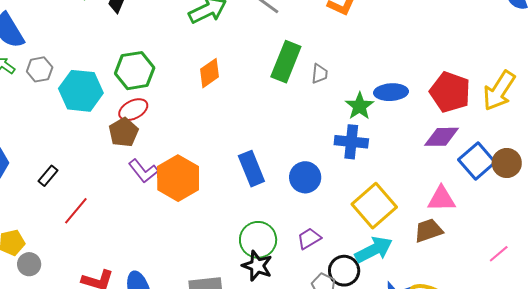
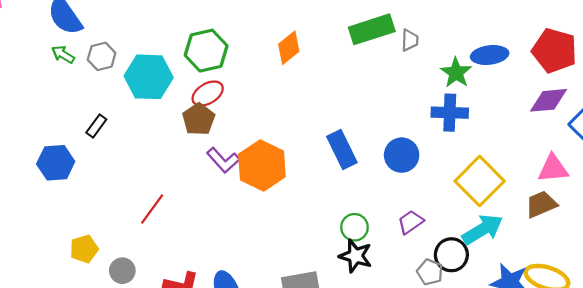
green rectangle: (286, 62) -> (372, 29), turned 54
black rectangle: (48, 176) -> (96, 126), moved
green circle: (258, 240) -> (354, 227), size x0.7
gray circle: (29, 264) -> (122, 271), moved

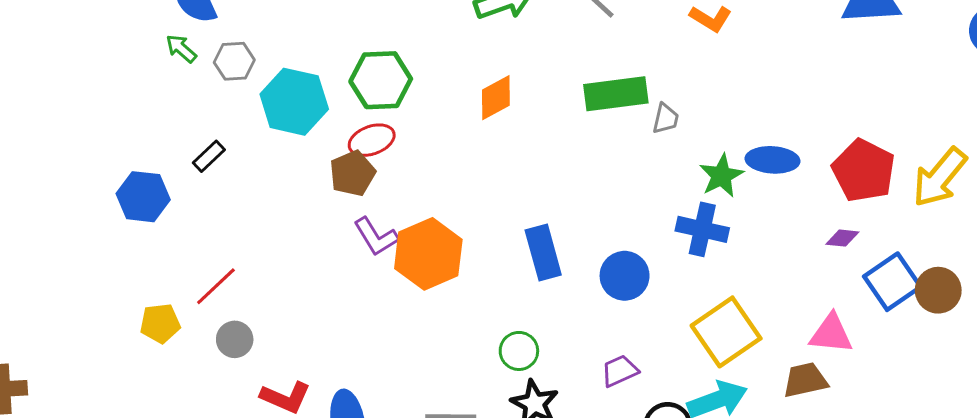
purple diamond: (548, 100) -> (842, 238), size x0.6
red line: (152, 209) -> (216, 286), moved
green circle: (354, 227) -> (519, 351), moved
gray circle: (122, 271) -> (235, 339), moved

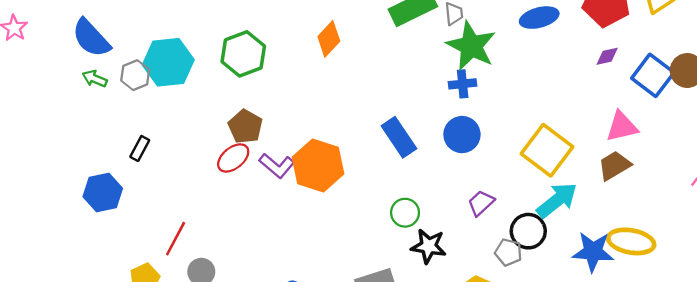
cyan hexagon: (294, 102) -> (168, 62), moved
red ellipse: (372, 140) -> (233, 158), moved
green star: (721, 176) -> (471, 46), moved, size x1.5
blue cross: (702, 229) -> (463, 84), moved, size x0.7

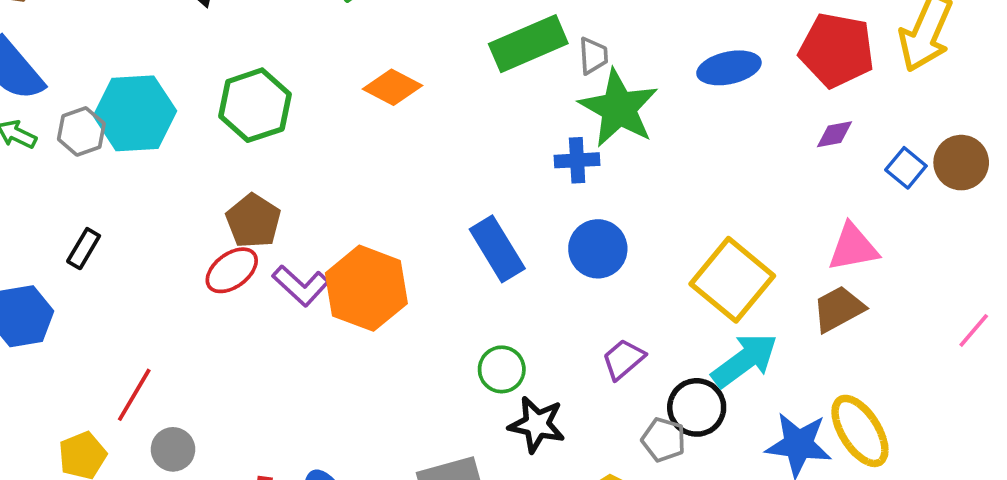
orange diamond: (329, 39) -> (392, 87), turned 72
blue square: (653, 75) -> (906, 168), size x0.6
blue cross: (463, 84) -> (577, 160), moved
yellow ellipse: (631, 241) -> (860, 431), turned 45

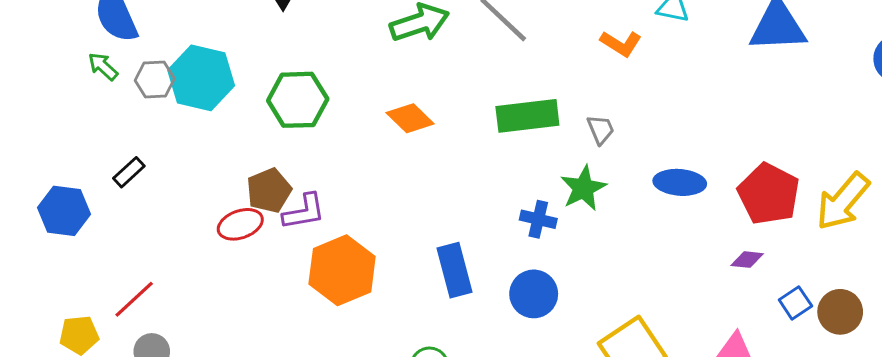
gray trapezoid: (593, 56) -> (601, 129), moved, turned -36
green star: (619, 108) -> (583, 188), size x0.7
purple L-shape: (301, 286) -> (304, 212), moved, turned -69

